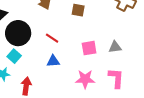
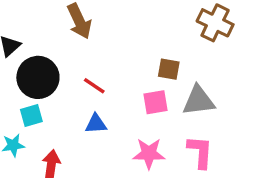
brown square: (78, 10) -> (169, 69), moved
gray triangle: (115, 47) -> (198, 101), size x1.5
cyan square: (14, 56) -> (31, 115), turned 32

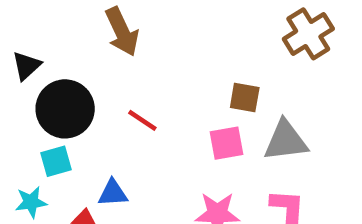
brown cross: (215, 23) -> (308, 34), turned 32
blue triangle: (96, 124) -> (113, 193), moved

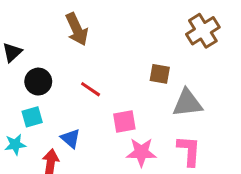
black circle: (65, 109) -> (38, 82), size x0.7
pink square: (226, 143) -> (124, 122), moved
blue triangle: (113, 193) -> (71, 138), turned 45

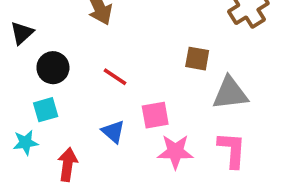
blue triangle: (71, 138) -> (113, 132), moved

